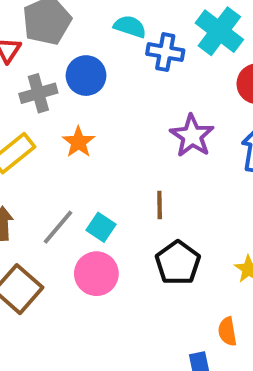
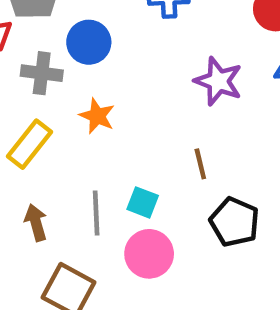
gray cross: (38, 93) -> (42, 73), turned 36
gray line: (58, 227) -> (96, 213), turned -30

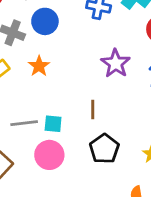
cyan square: (143, 202) -> (53, 124), turned -30
gray line: (96, 213) -> (24, 123), turned 72

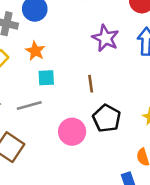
cyan square: (53, 124) -> (46, 78), moved
pink circle: (49, 155) -> (72, 132), moved

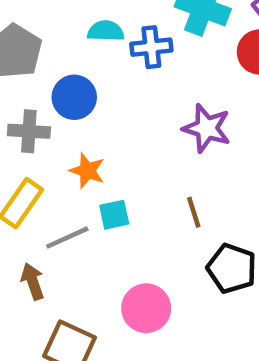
gray line: (29, 105) -> (67, 238), moved
pink circle: (72, 132) -> (146, 308), moved

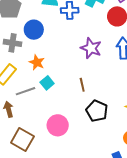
cyan square: (114, 215) -> (47, 83), turned -32

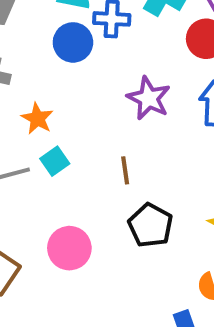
blue circle: (34, 30) -> (73, 42), moved

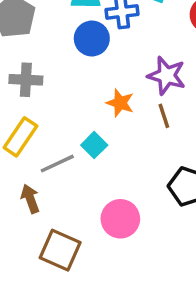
orange star: (37, 118) -> (120, 103), moved
brown line: (125, 170) -> (164, 116), moved

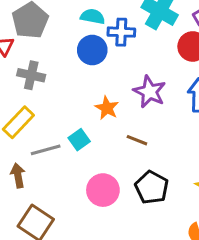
brown line: (164, 116) -> (137, 140), moved, turned -60
pink circle: (120, 219) -> (103, 190), moved

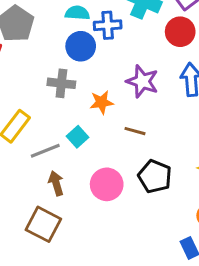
gray cross: (31, 75) -> (61, 83), moved
orange star: (107, 108) -> (102, 102), turned -30
brown arrow: (18, 175) -> (56, 183), moved

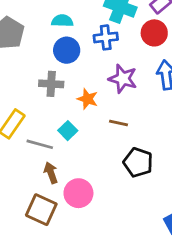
blue cross: (108, 25) -> (106, 37), moved
orange star: (102, 102) -> (88, 99), turned 30
gray line: (45, 151) -> (40, 144), turned 40
pink circle: (107, 184) -> (78, 193), moved

